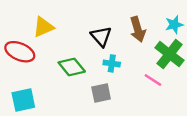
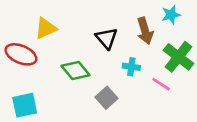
cyan star: (174, 25) -> (171, 15), moved
cyan cross: (112, 63) -> (131, 67), moved
gray square: (101, 93) -> (107, 98), turned -30

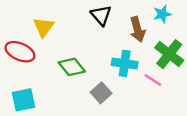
yellow triangle: (46, 28) -> (43, 27), turned -30
black triangle: (107, 38) -> (101, 15), moved
cyan cross: (131, 67) -> (125, 63), size x1.5

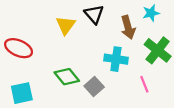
yellow triangle: (43, 27) -> (66, 25), moved
green diamond: (72, 67) -> (67, 77), moved
pink line: (153, 80) -> (144, 84), moved, turned 35

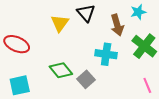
pink line: (144, 84) -> (147, 85), moved

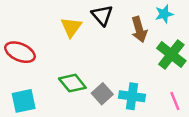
cyan cross: (106, 54) -> (132, 96), moved

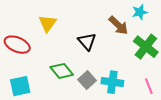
black triangle: (102, 15) -> (87, 42), moved
yellow triangle: (71, 27) -> (48, 23), moved
brown arrow: (139, 29) -> (118, 25), turned -30

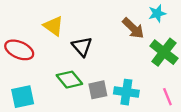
yellow triangle: (48, 23) -> (53, 26), turned -30
black triangle: (87, 42) -> (82, 46), moved
gray square: (87, 80) -> (98, 90), turned 30

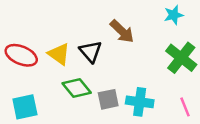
yellow triangle: (53, 26) -> (59, 54), moved
brown arrow: (133, 28) -> (122, 31), moved

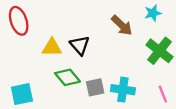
brown arrow: (122, 31) -> (122, 25), moved
yellow triangle: (59, 54) -> (52, 47), turned -35
red ellipse: (21, 55) -> (19, 21), moved, turned 48

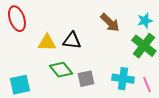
cyan star: (153, 13) -> (145, 21), moved
black triangle: (80, 45) -> (72, 41), turned -42
cyan cross: (123, 90) -> (123, 79), moved

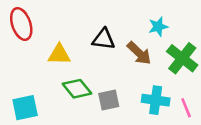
cyan star: (145, 21) -> (158, 27), moved
brown arrow: (110, 23) -> (139, 53), moved
black triangle: (72, 41) -> (104, 39), moved

